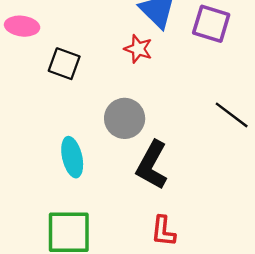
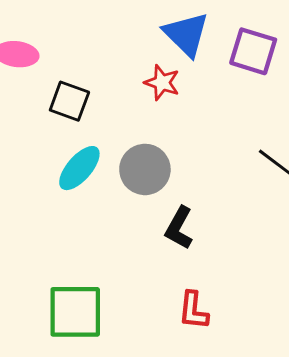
cyan ellipse: (72, 157) -> (79, 168), moved, turned 54
black L-shape: (152, 165) -> (179, 228), size x0.7

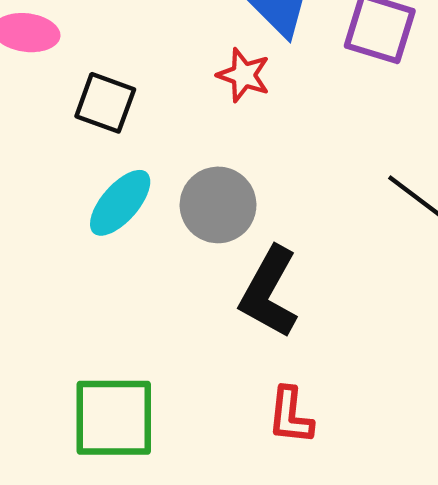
black L-shape: (179, 228) -> (269, 292), size x1.4

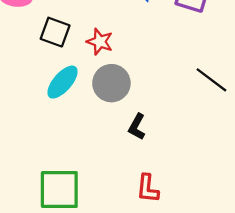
red star: (244, 75) -> (100, 42), moved
black L-shape: (269, 292) -> (137, 127), size x0.6

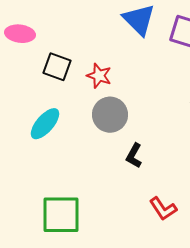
cyan ellipse: (63, 82) -> (45, 124), moved
red L-shape: (148, 188) -> (163, 209), moved, turned -40

